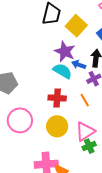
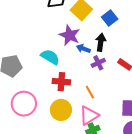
cyan semicircle: (62, 71) -> (50, 57), moved
orange line: (85, 100) -> (90, 92), moved

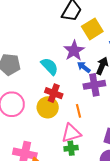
purple cross: (98, 63) -> (94, 85), size x1.5
yellow circle: (61, 110) -> (48, 107), moved

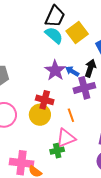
purple star: (74, 51) -> (55, 70), moved
cyan semicircle: (50, 66) -> (54, 35), moved
green cross: (71, 148) -> (57, 151), moved

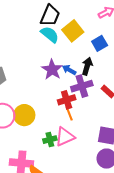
red cross: (45, 100) -> (67, 100), moved, turned -30
yellow circle: (40, 115) -> (24, 115), moved
green cross: (57, 151) -> (50, 140), moved

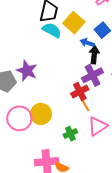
purple star: (52, 70) -> (27, 71), moved
blue arrow: (69, 70) -> (87, 43), moved
pink triangle: (65, 137) -> (98, 126), moved

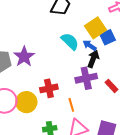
yellow square: (74, 23) -> (95, 28), moved
cyan semicircle: (52, 30) -> (70, 41), moved
red cross: (80, 92) -> (49, 88), moved

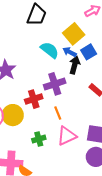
blue square: (108, 37) -> (89, 52), moved
purple cross: (86, 78) -> (55, 84), moved

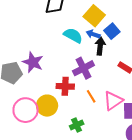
red cross: (34, 99) -> (65, 86), turned 30
pink triangle: (67, 136) -> (113, 101), moved

